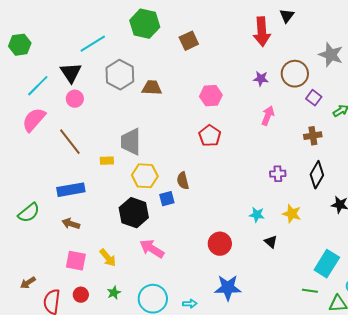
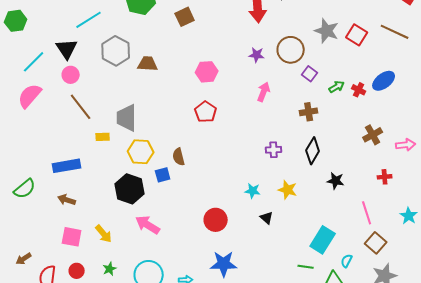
brown line: (70, 142) -> (81, 107), moved

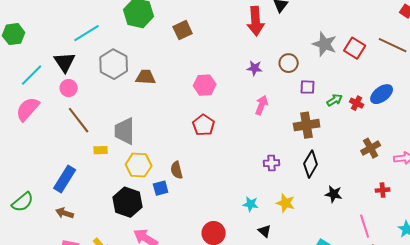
brown circle: (291, 50) -> (289, 63), size x0.7
purple square: (310, 74) -> (308, 87), turned -35
brown cross: (309, 112) -> (307, 125), size x1.4
blue rectangle: (67, 166) -> (65, 179), turned -48

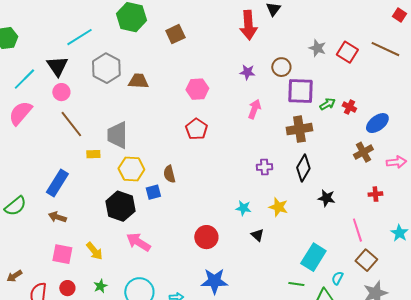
gray star: (325, 44) -> (317, 48), size x0.7
purple square: (308, 87) -> (300, 91), size x1.8
blue ellipse: (382, 94) -> (377, 123), moved

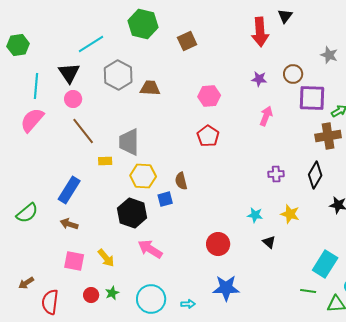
cyan line: (24, 79) -> (36, 86), turned -40
brown cross: (299, 129) -> (328, 136), moved
red circle: (67, 288) -> (91, 295), moved

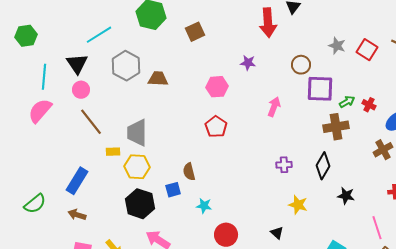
purple star: (259, 79) -> (248, 63), moved
yellow hexagon: (143, 176) -> (137, 167), moved
cyan star: (255, 215) -> (204, 206), moved

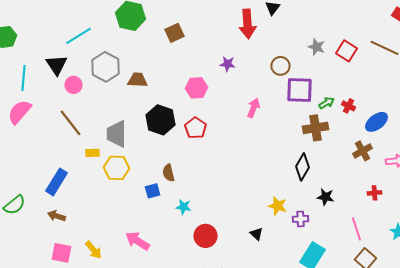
pink circle: (81, 90) -> (74, 85), moved
purple cross: (284, 165) -> (300, 219), moved
black hexagon: (140, 204) -> (160, 120), moved

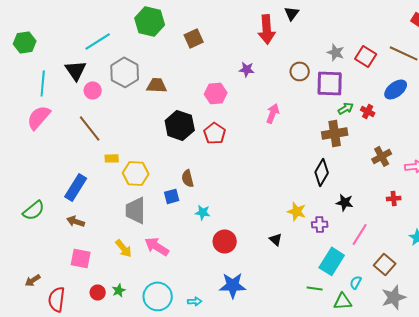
purple square: (300, 90) -> (330, 83), moved
blue ellipse: (376, 122) -> (396, 89), moved
gray trapezoid: (116, 134) -> (136, 210), moved
pink line: (356, 229) -> (360, 234), moved, turned 50
yellow arrow: (94, 250) -> (124, 248), moved

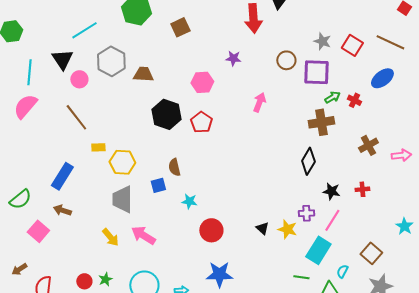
red cross: (394, 198) -> (362, 189), moved
yellow star: (297, 211) -> (287, 229), moved
pink line: (360, 234) -> (332, 220), moved
pink square: (81, 258) -> (38, 231), moved, turned 30

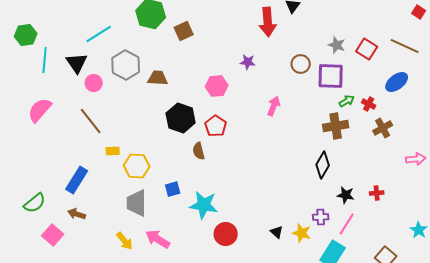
brown square: (180, 27) -> (184, 31), moved
cyan line: (29, 72) -> (45, 60), moved
brown cross: (368, 145) -> (383, 128), moved
brown semicircle: (174, 167) -> (199, 151), moved
cyan star: (189, 201) -> (204, 205), size x1.8

